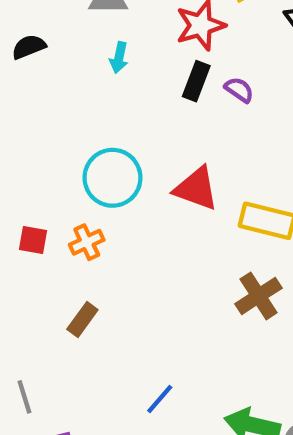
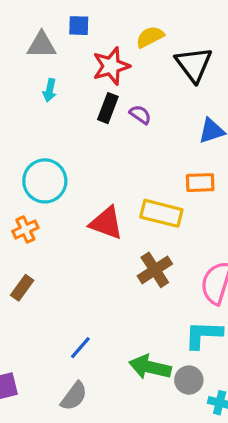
red triangle: (196, 189) -> (106, 223), moved

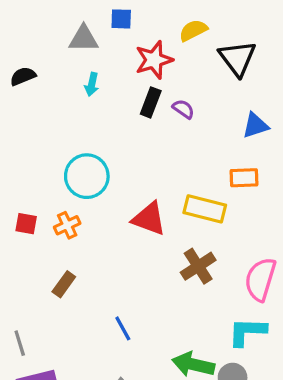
blue line: (80, 348) -> (123, 328), moved, turned -70

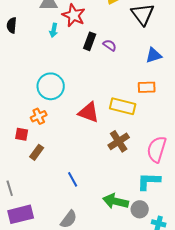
red star: (154, 60) -> (74, 15), moved, turned -30
black semicircle: (23, 76) -> (12, 25), turned -63
red square: (26, 224) -> (22, 134), moved

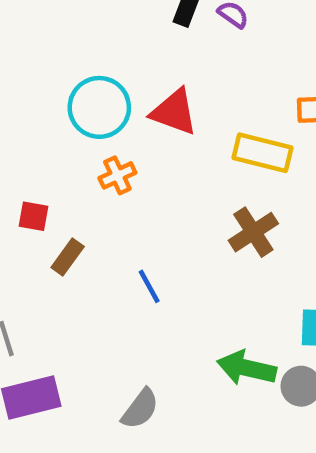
red triangle: (89, 112) -> (174, 112), moved
orange cross: (39, 116) -> (117, 175), moved
blue line: (73, 179) -> (149, 286), moved

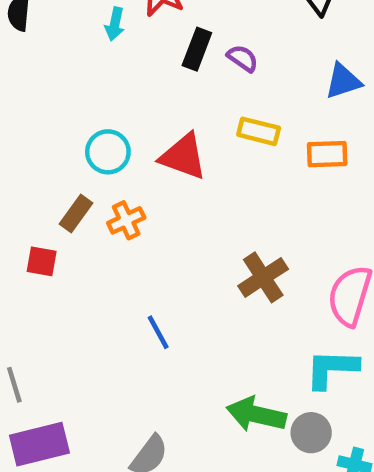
cyan circle: (99, 107) -> (108, 152), size x0.7
yellow rectangle: (262, 153) -> (259, 131), moved, size x0.7
brown rectangle: (68, 257) -> (76, 213), moved

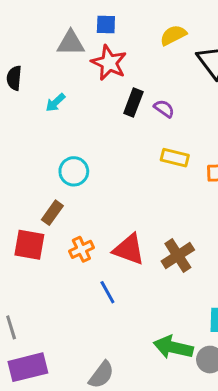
cyan arrow: (115, 24) -> (55, 103), moved, turned 35
red triangle: (183, 156) -> (129, 249), moved
orange cross: (126, 220) -> (81, 249), moved
red square: (42, 261) -> (29, 245), size x1.5

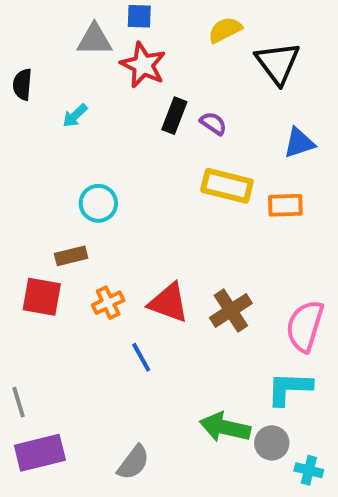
yellow rectangle: (175, 158) -> (227, 186), size x1.4
brown rectangle: (52, 213) -> (71, 256), turned 40

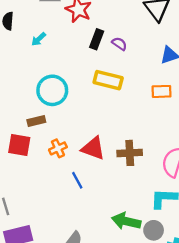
yellow rectangle: (227, 186) -> (108, 80), moved
cyan circle: (98, 203) -> (52, 90), size x1.4
brown cross: (231, 310) -> (130, 153), turned 30

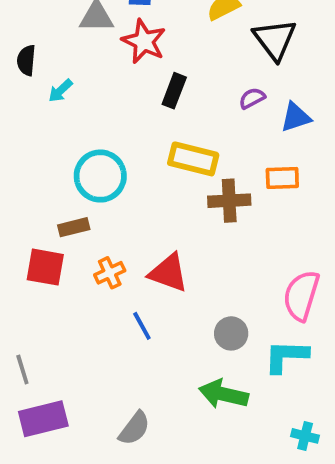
cyan arrow: (39, 39) -> (60, 91), moved
purple semicircle: (119, 44) -> (252, 98), moved, turned -63
brown cross: (130, 153) -> (229, 201), moved
gray circle: (154, 230) -> (231, 333), moved

